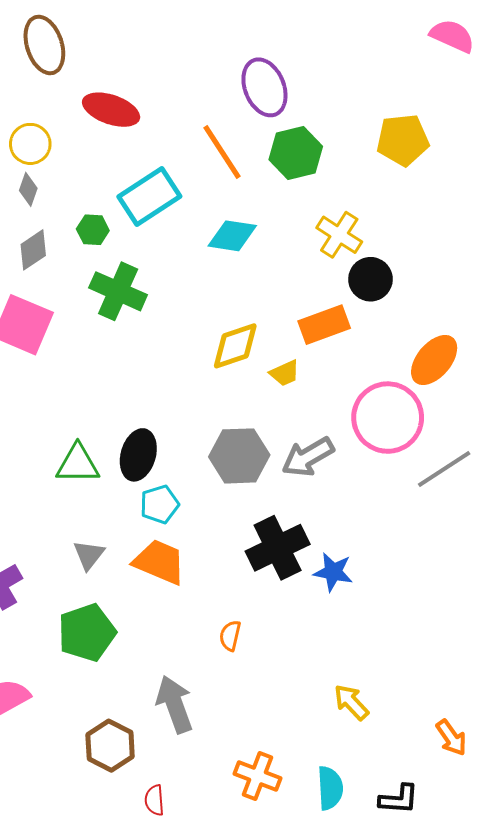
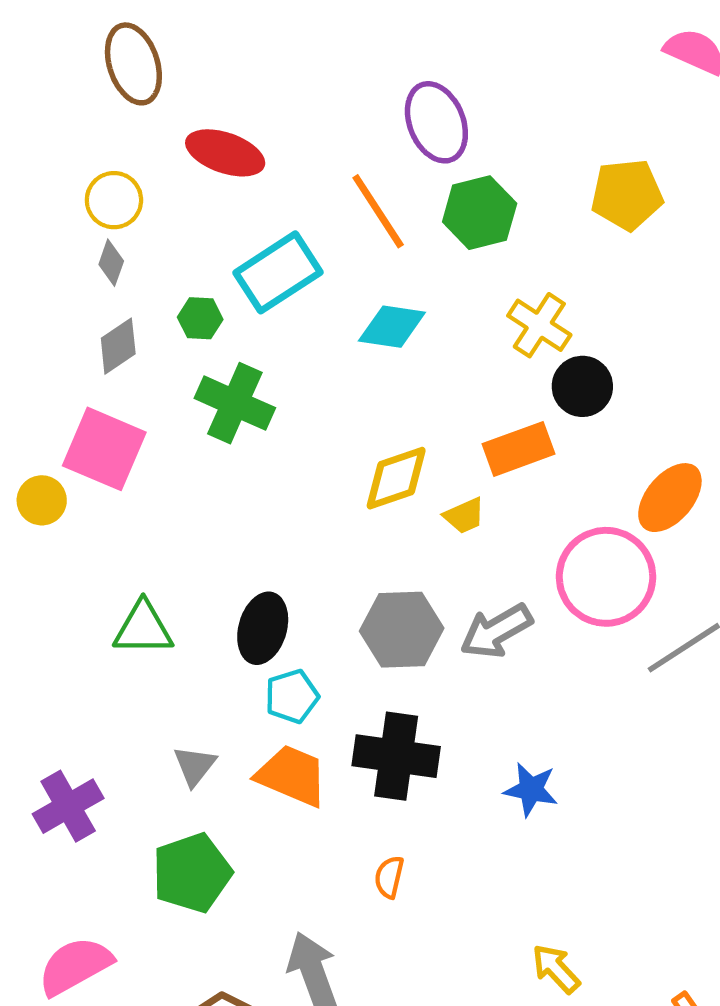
green triangle: (78, 464) -> (143, 628), moved
black cross: (278, 548) -> (396, 756), moved, turned 34

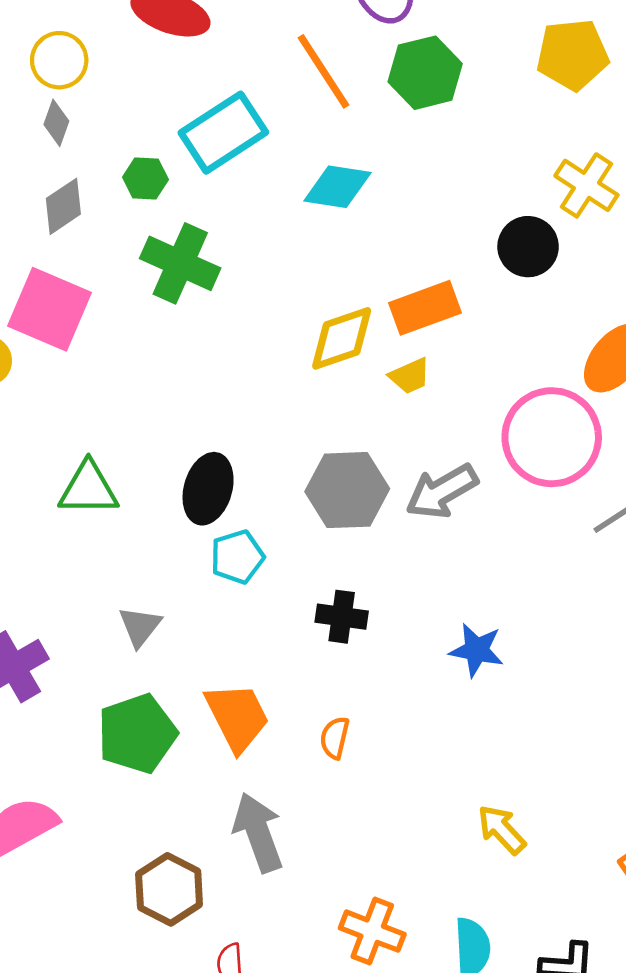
yellow cross: (539, 325) -> (586, 185), moved
orange rectangle: (518, 449) -> (425, 308), moved
black cross: (396, 756) -> (342, 617), size x0.6
orange trapezoid: (292, 776) -> (237, 717), moved, turned 40

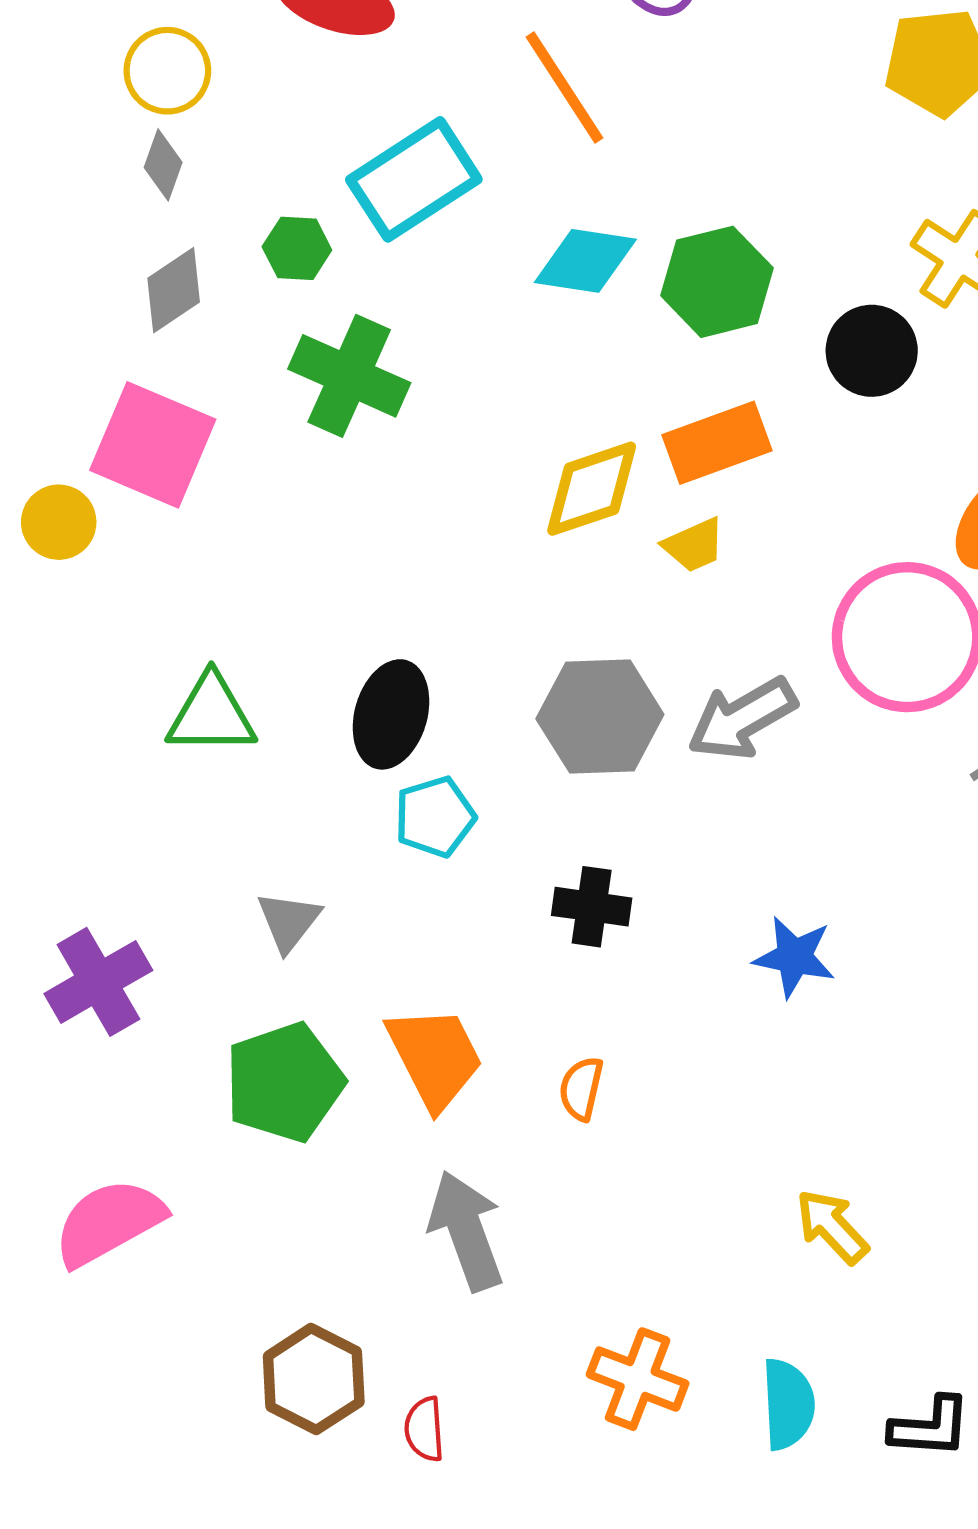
green hexagon: (425, 73) -> (717, 282), moved
brown hexagon: (169, 889) -> (314, 1379), moved

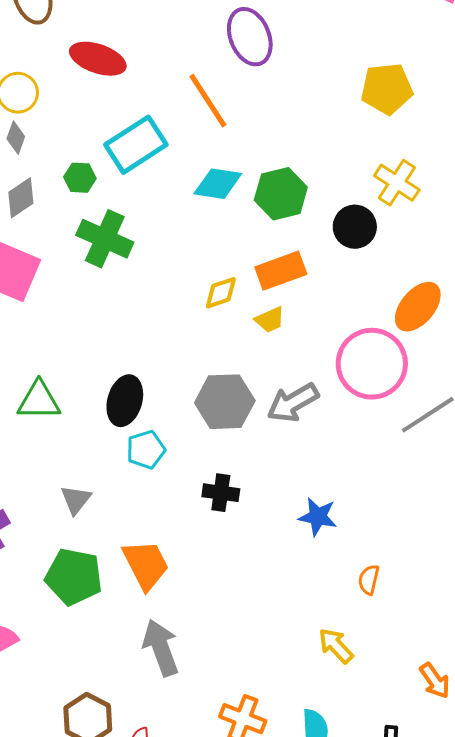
yellow diamond: (592, 489) -> (221, 293), size x0.7
green pentagon: (284, 1082) -> (74, 577), turned 30
orange semicircle: (581, 1089) -> (369, 580), moved

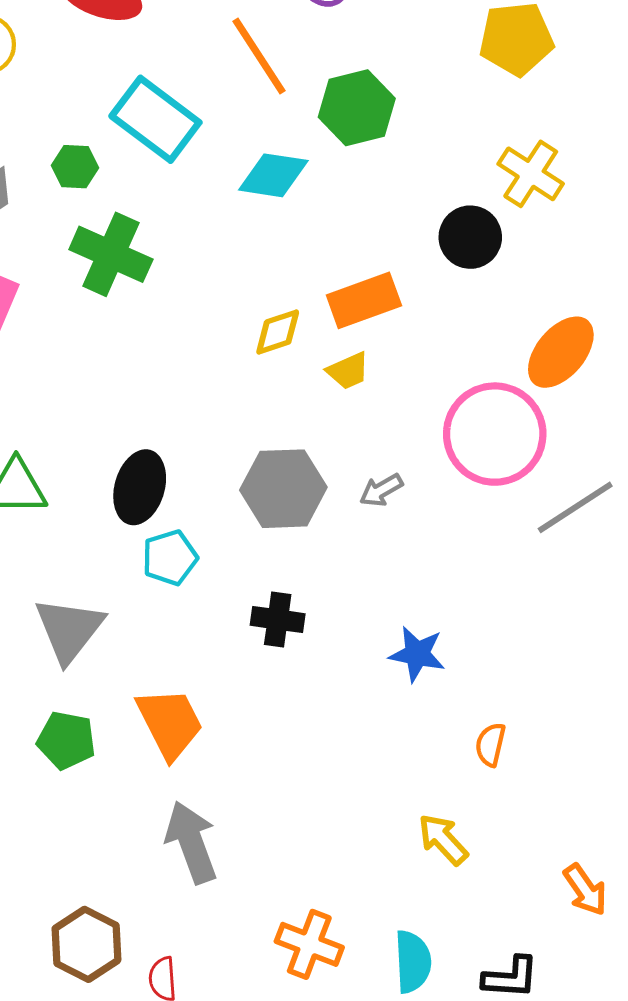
cyan rectangle: (136, 145) -> (155, 119), turned 70
green hexagon: (281, 194) -> (357, 108), moved
gray arrow: (293, 403) -> (381, 490), size x0.6
gray triangle: (76, 500) -> (69, 630), size x1.6
green pentagon: (74, 577) -> (66, 740), size x0.7

